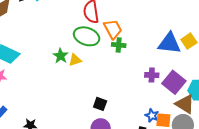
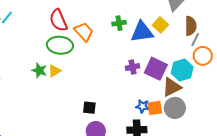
green cross: (119, 45) -> (119, 23), moved
brown triangle: (185, 104) -> (172, 87), turned -45

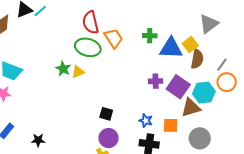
brown semicircle: (191, 26) -> (197, 59), moved
blue star: (143, 106) -> (146, 121), moved
gray circle: (175, 108) -> (200, 138), moved

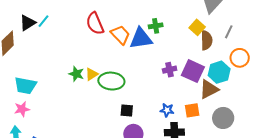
green ellipse: (88, 47) -> (111, 81), moved
blue triangle: (171, 48) -> (141, 39), moved
gray line: (222, 65) -> (229, 32), moved

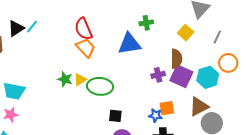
green cross: (156, 26) -> (146, 23), moved
orange trapezoid: (120, 35) -> (86, 48), moved
brown semicircle: (207, 40) -> (176, 59), moved
brown triangle: (209, 89) -> (199, 106), moved
orange square: (192, 110) -> (167, 108), moved

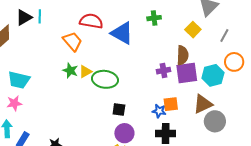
cyan line: (32, 27) -> (40, 16), turned -40
red semicircle: (84, 29) -> (91, 21), turned 120
blue triangle: (129, 44) -> (122, 33), moved, turned 35
orange trapezoid: (86, 48) -> (72, 41), moved
purple square: (181, 76) -> (187, 73), turned -35

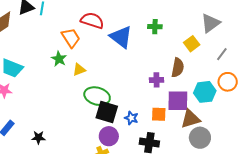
green star: (70, 71) -> (59, 59), moved
purple square: (187, 73) -> (178, 101), moved
green ellipse: (105, 79) -> (97, 96), moved
black square: (119, 109) -> (107, 112), size x1.6
blue star: (159, 111) -> (131, 118), moved

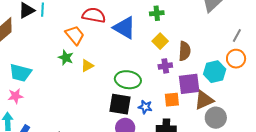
yellow square: (192, 44) -> (160, 41), moved
gray line: (222, 54) -> (237, 36), moved
green ellipse: (97, 96) -> (128, 80), moved

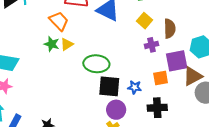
yellow triangle: (87, 66) -> (67, 44), moved
green ellipse: (128, 80) -> (96, 64), moved

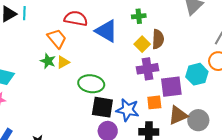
brown semicircle: (170, 29) -> (158, 39), moved
purple cross: (152, 45) -> (148, 69), size x1.5
brown triangle: (193, 76) -> (178, 115), moved
blue star: (135, 87) -> (128, 110), size x1.6

